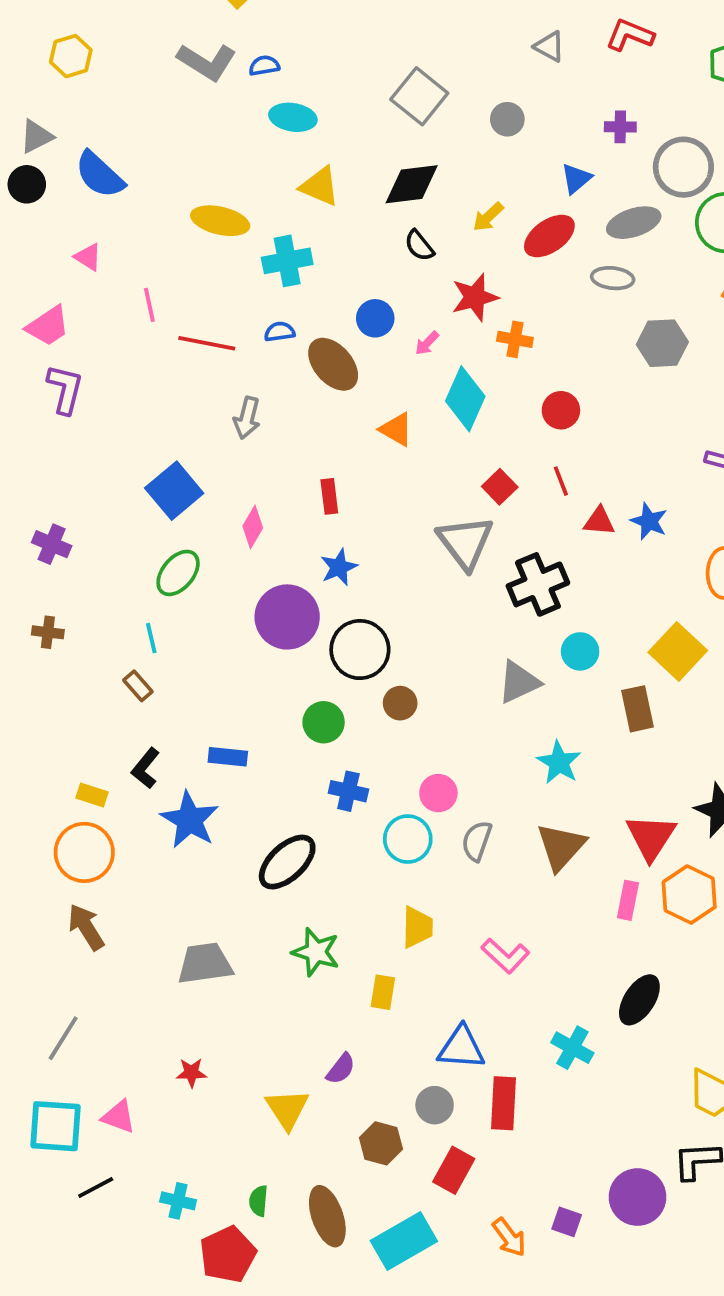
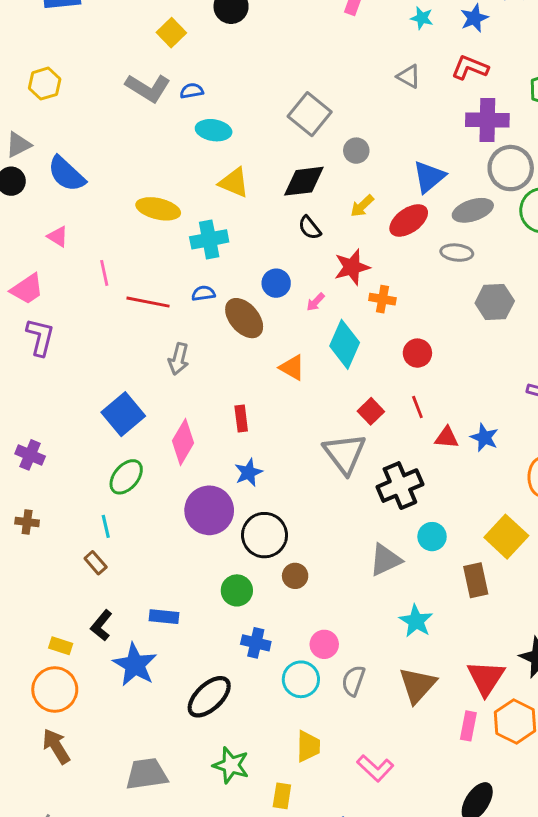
gray circle: (507, 119) -> (356, 151), moved
purple cross: (620, 127) -> (487, 120), moved, size x1.8
blue triangle: (576, 179) -> (429, 177), size x1.4
pink diamond: (253, 527) -> (183, 442), size x1.4

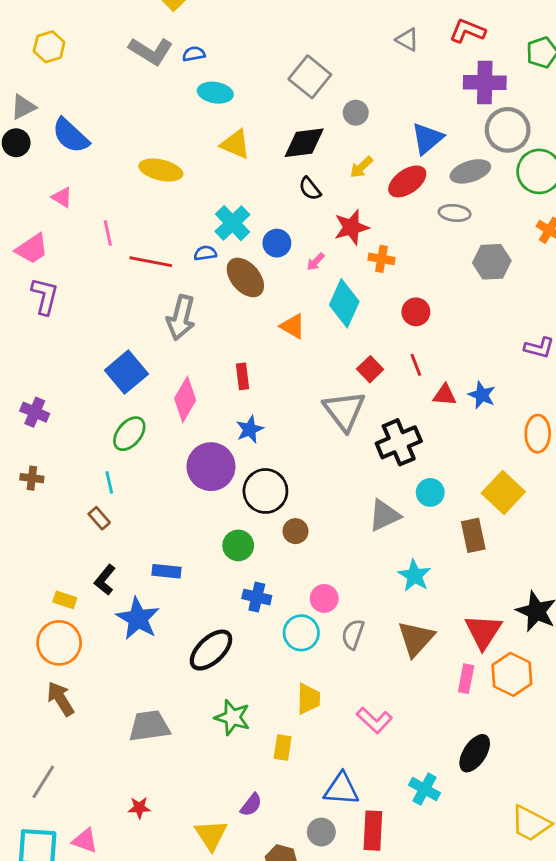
cyan cross: (209, 239) -> (232, 223), moved, turned -33
gray arrow: (179, 359) -> (181, 318), size x1.4

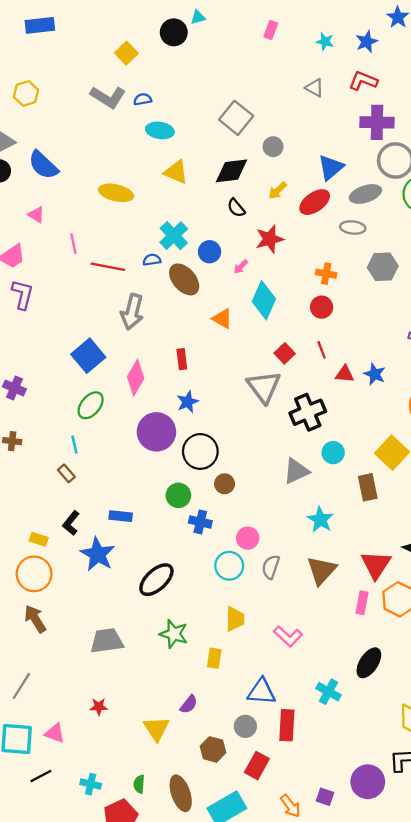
orange cross: (382, 259) -> (326, 274), moved
blue cross: (257, 597) -> (200, 522), moved

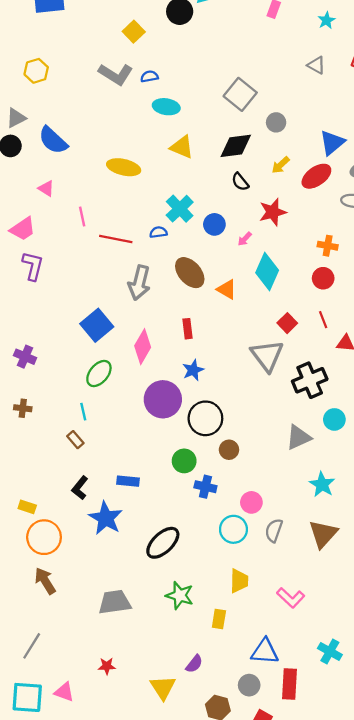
cyan star: (325, 42) -> (327, 20), turned 30
brown ellipse: (184, 279) -> (190, 273), moved
yellow rectangle: (39, 539) -> (27, 507), moved

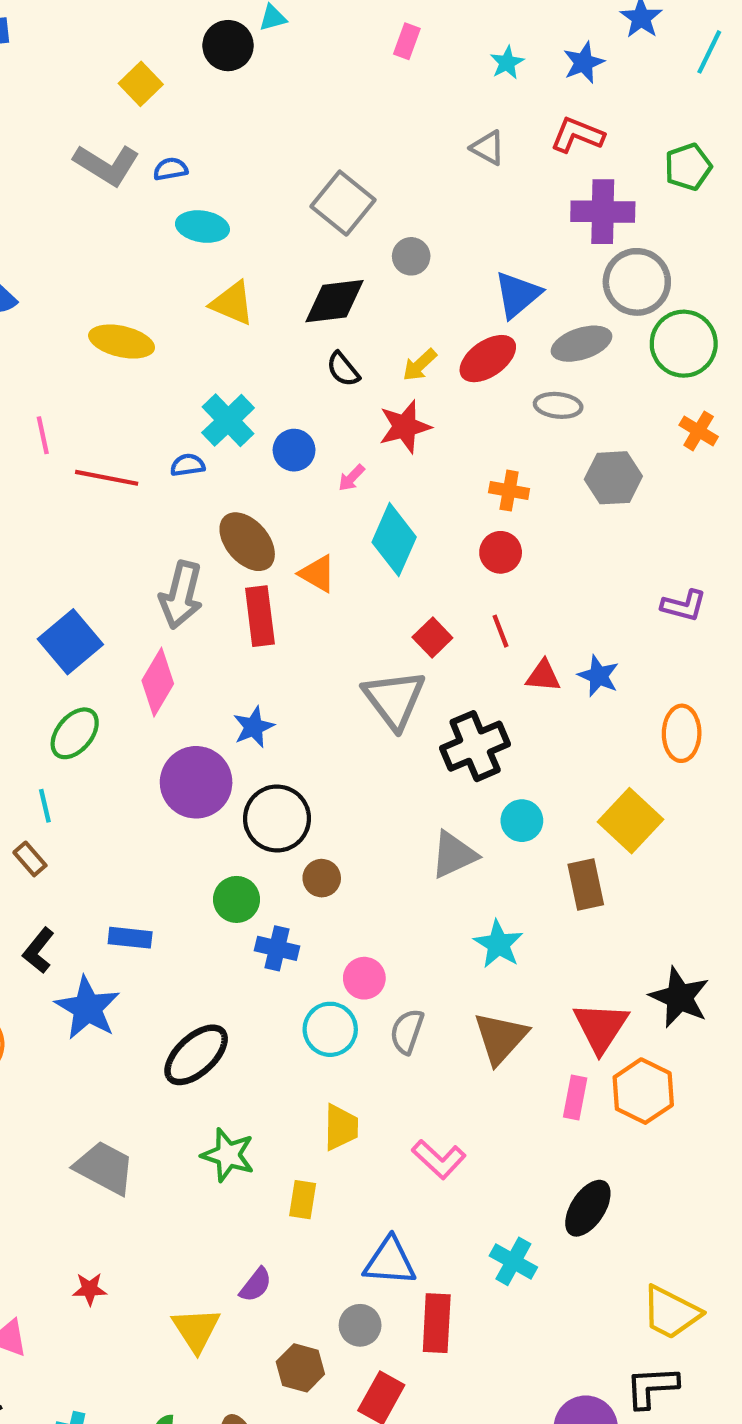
yellow arrow: (281, 165) -> (420, 365), moved
gray arrow: (139, 283) -> (181, 595), moved
red rectangle: (188, 329) -> (260, 616), moved, size x1.5
gray trapezoid: (115, 602) -> (105, 1168), turned 36

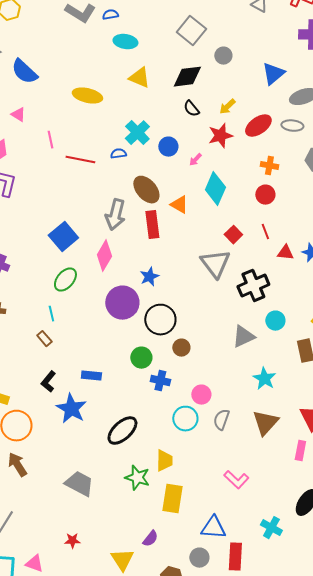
red ellipse: (488, 359) -> (258, 126), moved
yellow trapezoid: (341, 1127) -> (164, 461), moved
yellow rectangle: (303, 1200) -> (172, 499), size x1.6

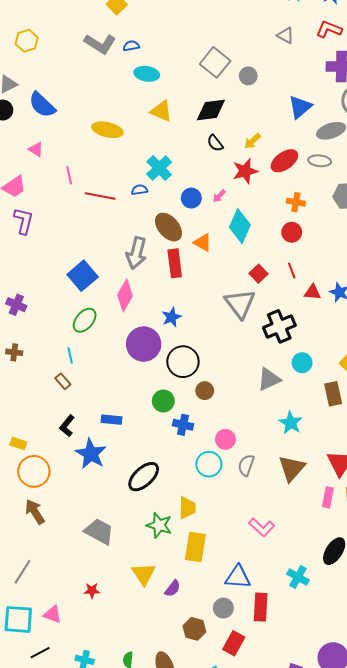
gray circle: (223, 56) -> (248, 76), moved
blue circle: (168, 147) -> (191, 198), moved
yellow triangle: (122, 560) -> (144, 574), moved

